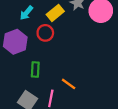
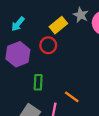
cyan arrow: (26, 13) -> (18, 24), moved

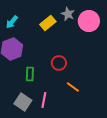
red circle: (48, 45) -> (59, 63), moved
orange line: (72, 97) -> (73, 87), moved

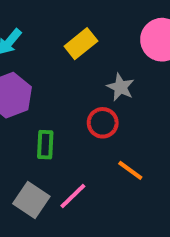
gray star: (68, 14) -> (120, 87), moved
pink line: (44, 100) -> (73, 196), turned 35

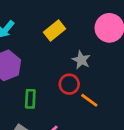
orange line: (130, 170) -> (89, 100), moved

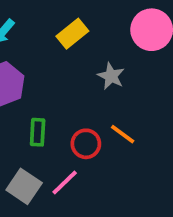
red circle: (69, 84) -> (86, 144), moved

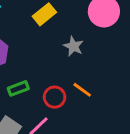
green rectangle: (38, 132) -> (18, 88), turned 66

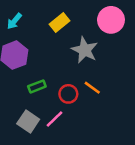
gray star: (73, 46) -> (85, 50), size x1.5

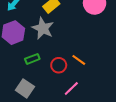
gray star: (85, 50) -> (43, 28), moved
pink line: (55, 119) -> (71, 88), moved

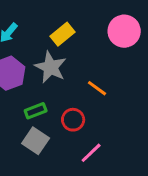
orange line: (79, 60) -> (97, 88), moved
gray square: (25, 88) -> (36, 141), moved

